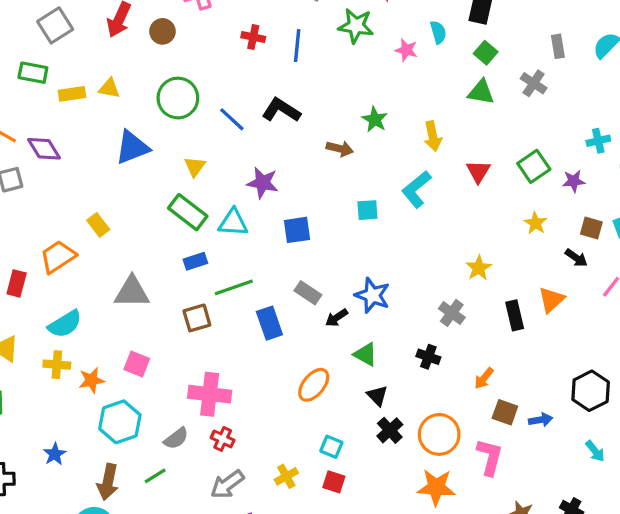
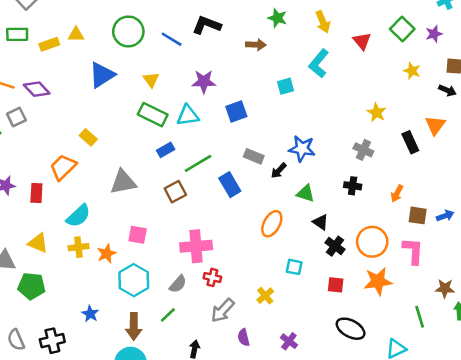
red square: (334, 482) -> (336, 285), moved

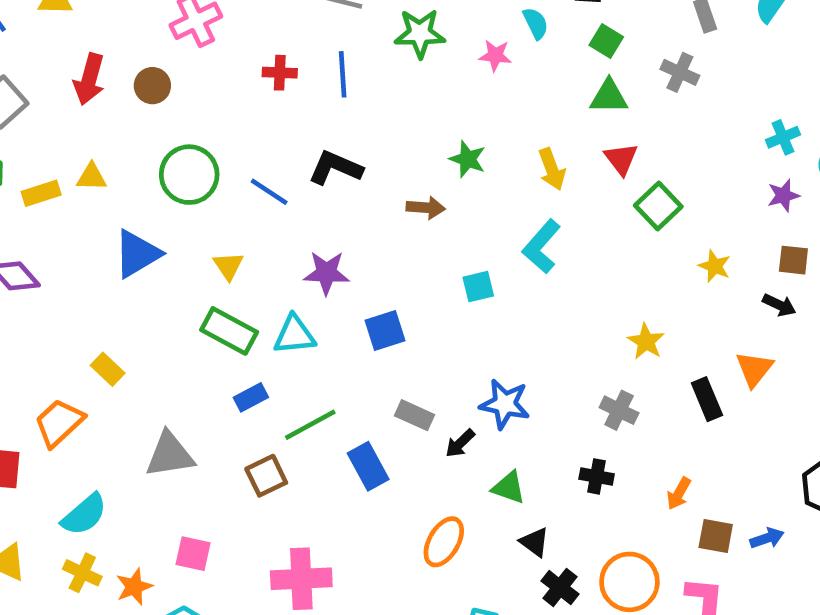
green square: (402, 29) -> (658, 206), moved
purple star: (434, 34) -> (783, 195), moved
red triangle: (362, 41) -> (621, 159), moved
yellow cross: (78, 247) -> (82, 573), turned 30

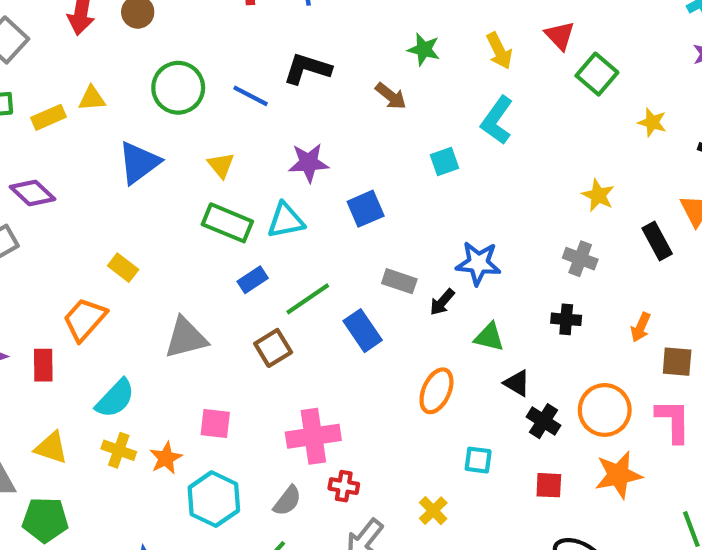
brown arrow: (426, 208) -> (391, 96), turned 40

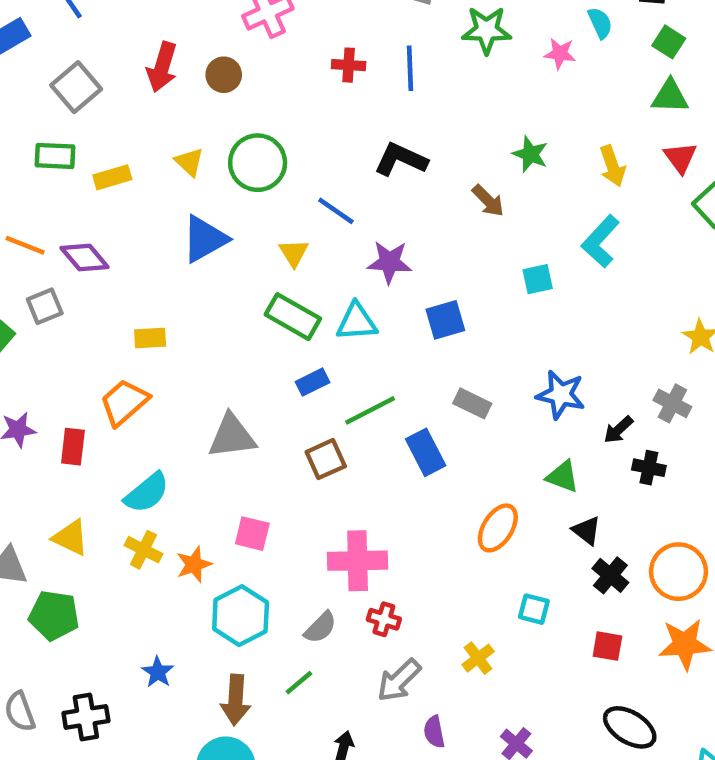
blue line: (251, 96) -> (336, 211), moved
yellow triangle: (92, 98) -> (189, 162), moved, turned 40
yellow rectangle: (123, 268) -> (150, 338), moved, turned -48
black arrow: (442, 302) -> (618, 430), moved

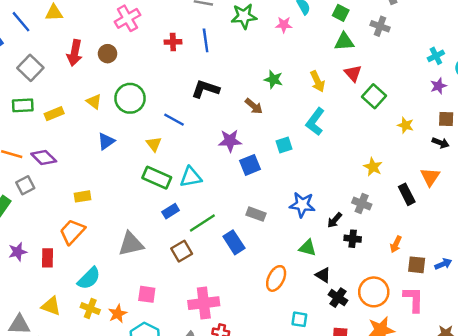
blue triangle: (205, 239) -> (106, 141), size x0.7
purple star: (389, 262) -> (230, 141), moved
blue square: (445, 320) -> (250, 165), moved

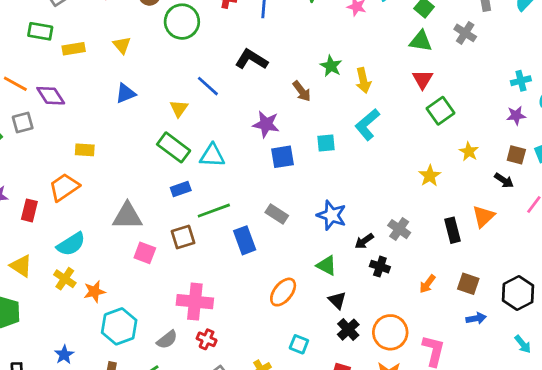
yellow arrow: (318, 81) -> (363, 80), moved
green circle: (130, 98) -> (182, 22), moved
yellow star: (373, 167) -> (430, 176), moved
brown square: (417, 265) -> (468, 284), moved
pink square: (147, 294) -> (145, 253), moved

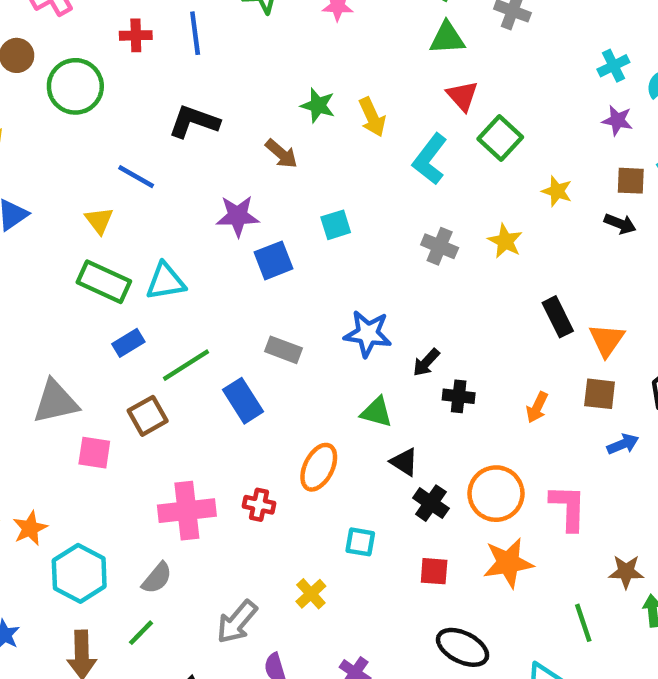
purple star: (516, 115) -> (617, 120), turned 30
cyan L-shape: (367, 125) -> (430, 159), moved
orange triangle: (483, 216) -> (607, 340), moved
gray cross: (399, 229) -> (440, 246), moved
red cross: (207, 339) -> (259, 505), moved

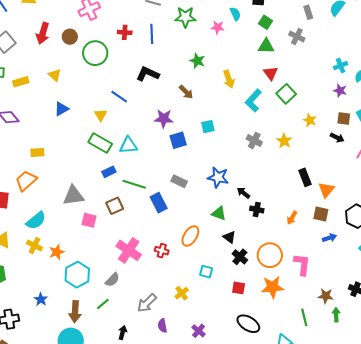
green star: (318, 105) -> (197, 61), moved
black arrow: (426, 362) -> (243, 193), turned 80
green line: (186, 365) -> (134, 184), turned 45
pink cross: (187, 511) -> (129, 250), turned 35

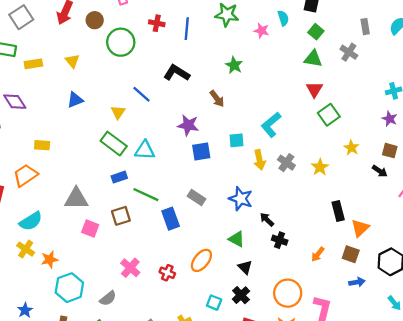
yellow arrow: (229, 79) -> (259, 160), moved
cyan L-shape: (253, 101) -> (271, 125), moved
pink cross: (129, 250) -> (130, 268), size x0.7
black cross: (240, 257) -> (241, 295), moved

